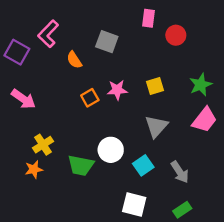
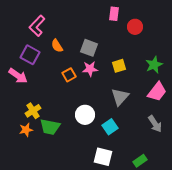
gray square: (107, 42) -> (89, 48), moved
purple square: (17, 52) -> (30, 55), moved
green trapezoid: (81, 165) -> (50, 127), moved
gray arrow: (180, 172) -> (155, 124), moved

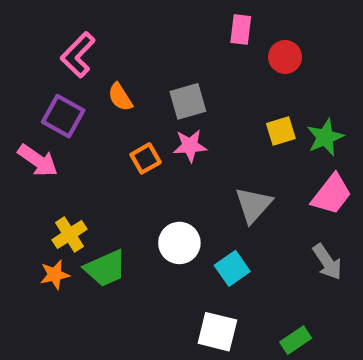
gray square: (89, 48) -> (188, 101), turned -36
yellow square: (119, 66) -> (281, 131), moved
green trapezoid: (50, 127) -> (105, 268), turned -35

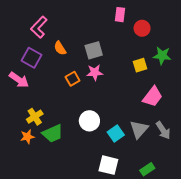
green star: (325, 137) -> (162, 56), moved, turned 30
pink trapezoid: (332, 194) -> (153, 97), moved
gray triangle: (253, 205) -> (139, 129), moved

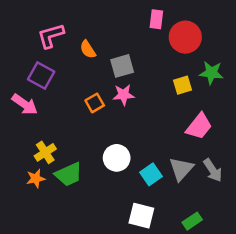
pink L-shape: (39, 27) -> (51, 36), turned 30
red circle: (142, 28) -> (185, 37), size x1.5
orange semicircle: (60, 48) -> (88, 49), moved

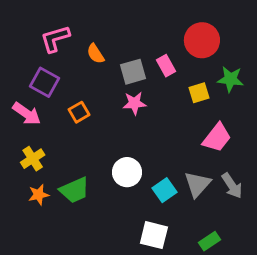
pink rectangle: (156, 19) -> (166, 66), moved, turned -36
orange square: (95, 103) -> (79, 112), moved
yellow cross: (45, 152) -> (33, 159), moved

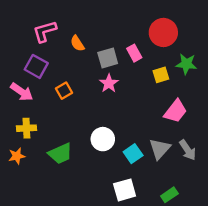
pink star: (134, 103) -> (109, 83), turned -30
yellow cross: (33, 159) -> (26, 128), turned 30
orange star: (39, 195) -> (17, 156), moved
white square: (154, 235) -> (125, 190), turned -30

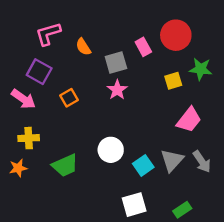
pink rectangle: (134, 53) -> (143, 47), moved

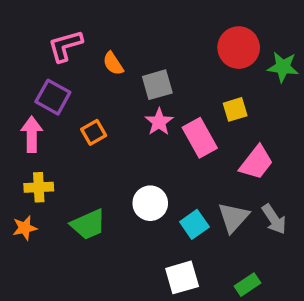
pink rectangle: (143, 47) -> (200, 138), moved, size x1.5
green star: (201, 69) -> (283, 67), moved
pink arrow: (23, 99) -> (32, 134), turned -125

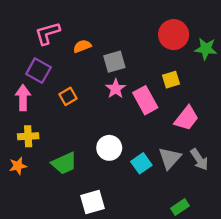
orange semicircle: (113, 63) -> (82, 46), turned 102
white square: (182, 277) -> (92, 202), moved

